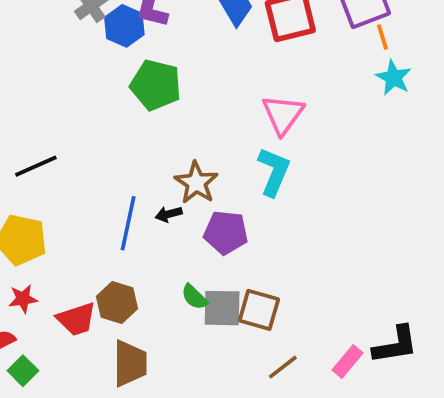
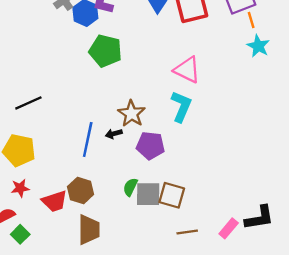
pink triangle: (283, 114) -> (187, 70), turned -40
green semicircle: (194, 297) -> (130, 187), turned 72
brown line: (283, 367) -> (187, 232), turned 30

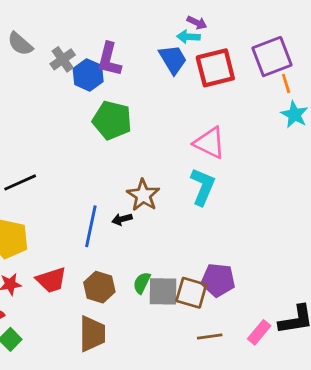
purple pentagon: (150, 146) -> (218, 280), moved
brown hexagon: (81, 191) -> (99, 287), moved
red trapezoid: (55, 201) -> (51, 280), moved

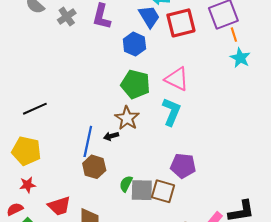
blue hexagon: (88, 75) -> (134, 44), moved
green pentagon: (112, 120) -> (135, 84), moved
red trapezoid: (51, 280) -> (59, 206), moved
purple pentagon: (218, 280) -> (183, 166), moved
brown hexagon: (99, 287) -> (94, 167), moved

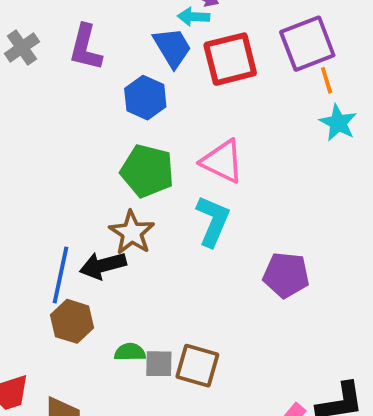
black arrow: (111, 136) -> (103, 265), size x1.6
purple pentagon: (183, 166) -> (286, 275), moved
green semicircle: (126, 184) -> (130, 352), turned 63
gray square: (142, 190) -> (159, 364), size x0.7

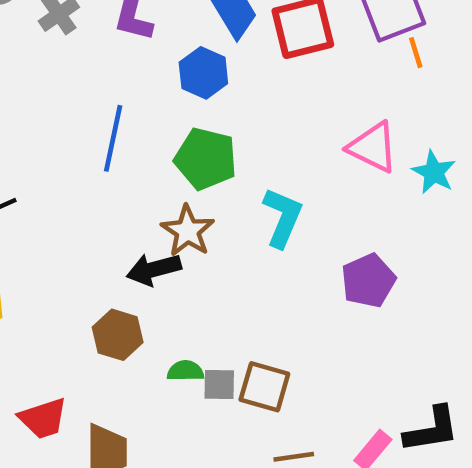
cyan star: (338, 123) -> (434, 172), moved
pink triangle: (222, 161) -> (373, 147), moved
blue line: (60, 275) -> (113, 138), moved
purple pentagon: (286, 275) -> (368, 281), turned -30

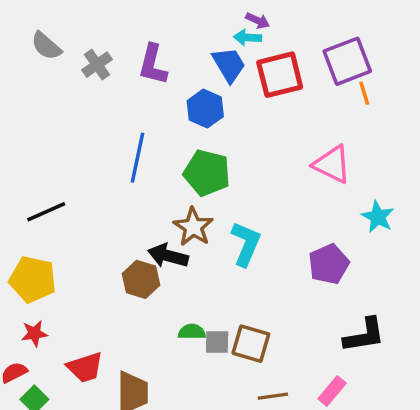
cyan star: (434, 172) -> (378, 217), moved
cyan L-shape: (282, 217) -> (246, 244), moved
black arrow: (154, 269) -> (168, 256), turned 30
brown hexagon: (118, 335) -> (141, 279), moved
black L-shape: (432, 430) -> (364, 335), moved

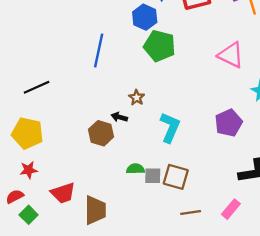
green pentagon: (207, 173) -> (160, 46), moved
brown star: (193, 227) -> (137, 98), size x0.6
cyan L-shape: (246, 244) -> (170, 127), moved
black arrow: (168, 256) -> (119, 117), size x0.6

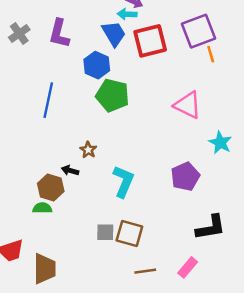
green semicircle: (135, 169) -> (42, 208), moved

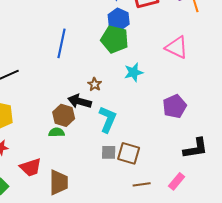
blue hexagon: (97, 65) -> (119, 19), moved
cyan star: (220, 143) -> (134, 72), moved, turned 30
black arrow: (70, 170) -> (80, 101), size x1.6
cyan L-shape: (123, 181) -> (108, 119), moved

